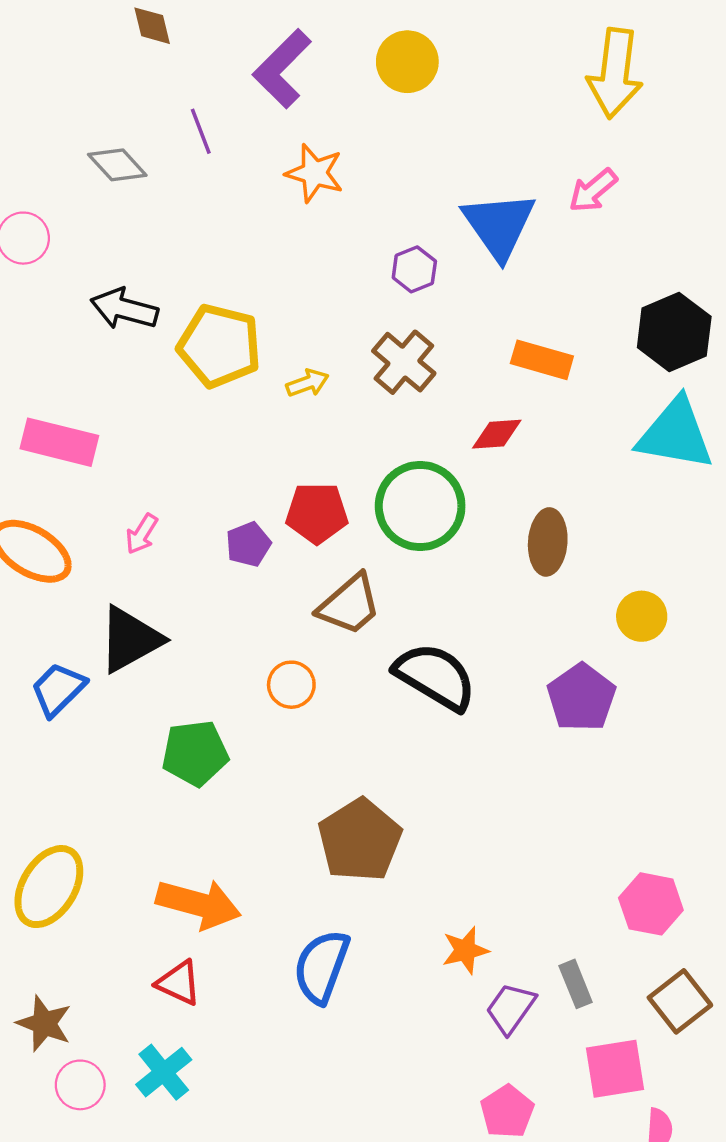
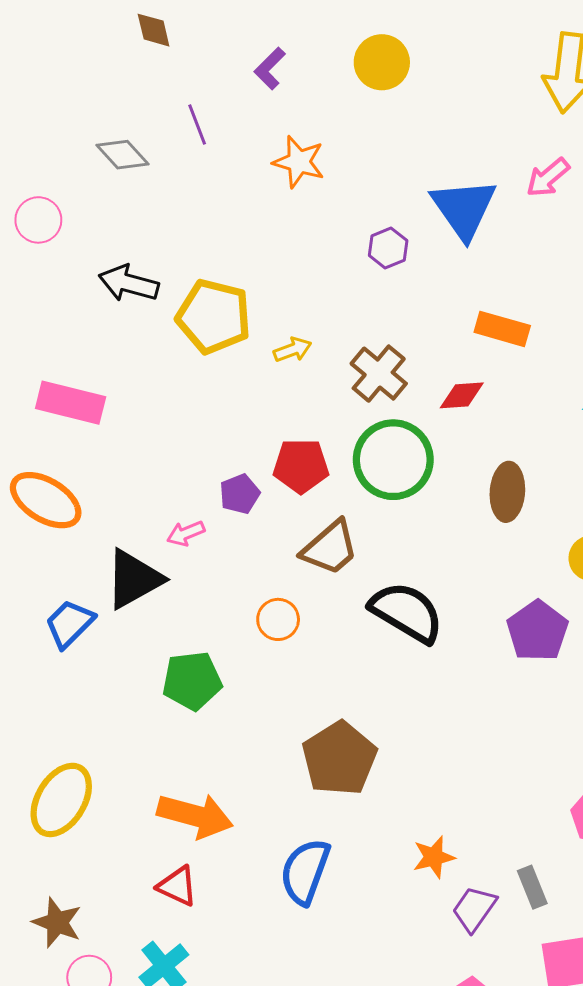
purple L-shape: (282, 69) -> (270, 68), size x0.6
brown cross: (404, 362) -> (379, 374), moved
pink arrow: (142, 534) -> (186, 533), moved, turned 36

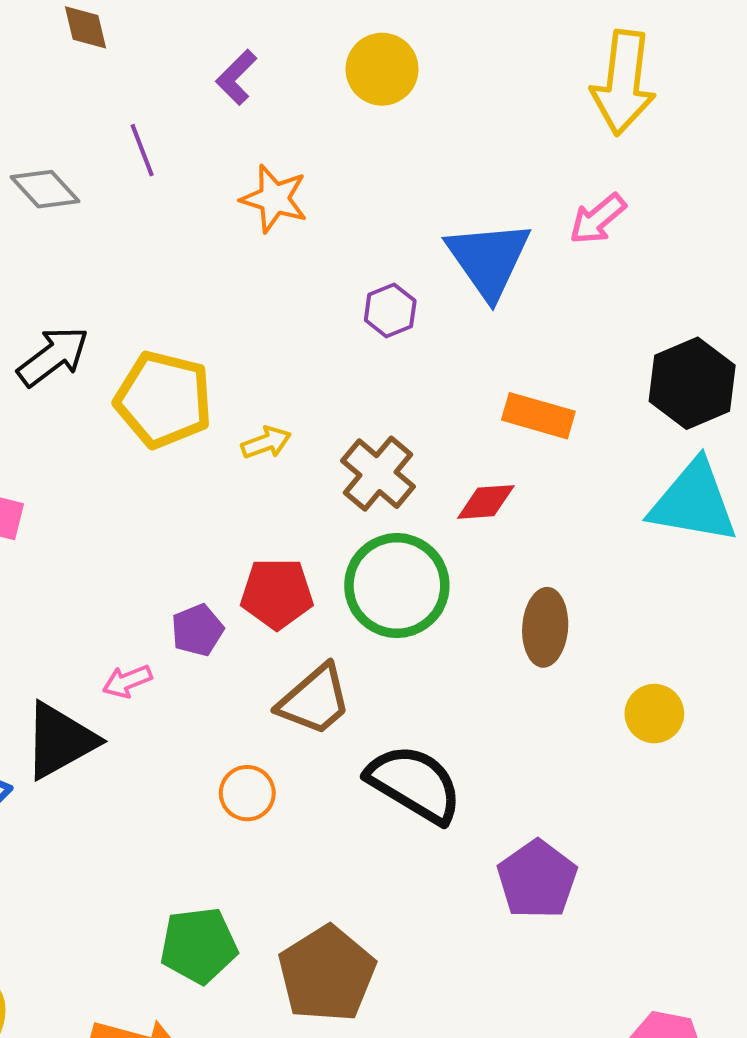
black arrow: (129, 283) -> (53, 356), turned 128
purple pentagon: (537, 631) -> (537, 879), moved
green pentagon: (192, 681) -> (199, 945), moved

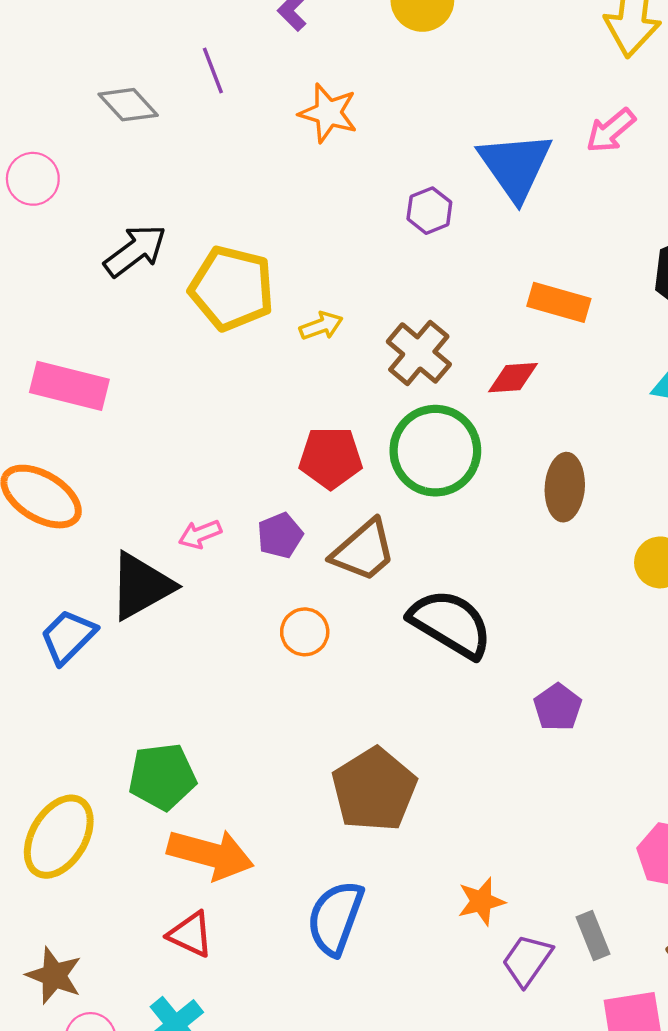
purple pentagon: (197, 630) -> (280, 535), moved
purple pentagon: (537, 879) -> (558, 707), size x0.7
green pentagon: (199, 945) -> (162, 777), moved

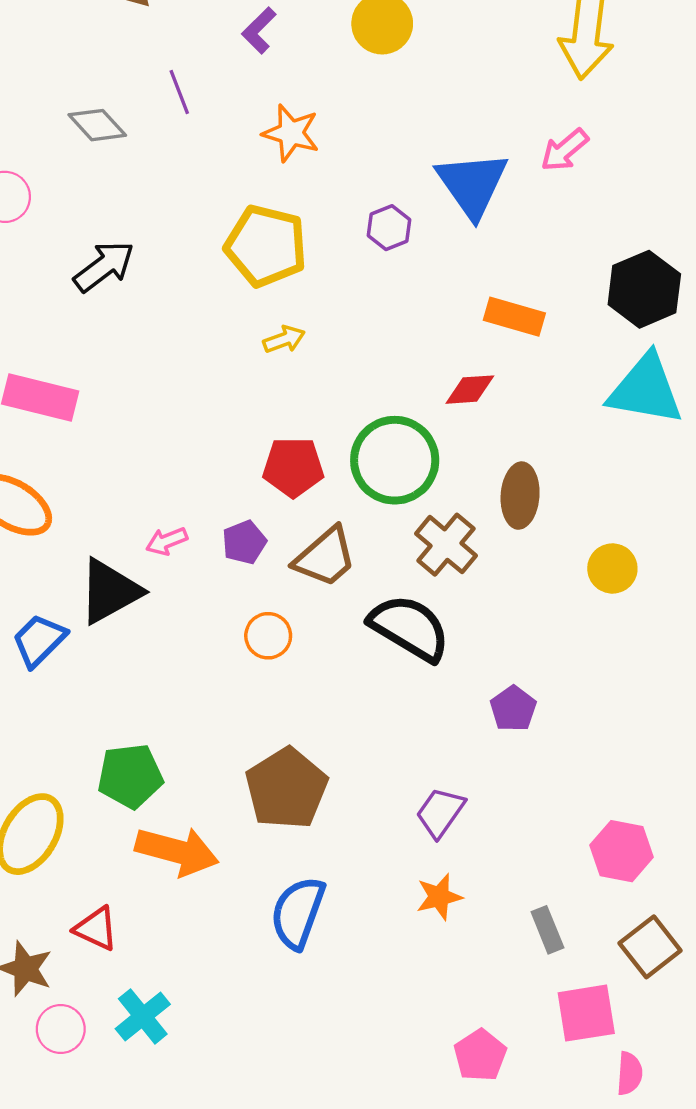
yellow pentagon: (232, 288) -> (266, 246), moved
brown cross: (419, 353) -> (446, 545), moved
brown pentagon: (374, 790) -> (286, 788), moved
red triangle: (191, 934) -> (96, 929), moved
purple trapezoid: (527, 960) -> (440, 812), moved

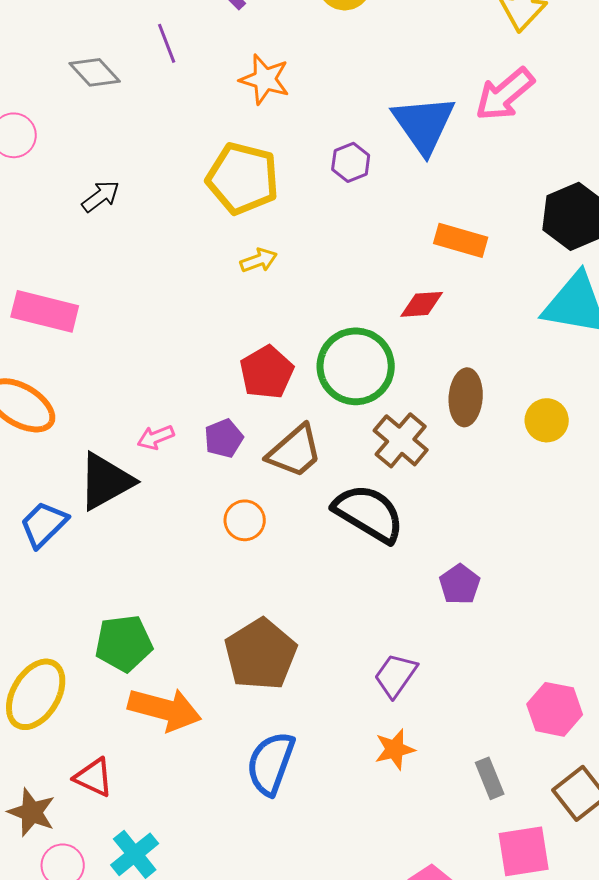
pink arrow: (565, 150) -> (505, 94), size x1.4
black arrow: (104, 266) -> (101, 196), size x0.7
red pentagon: (293, 467) -> (267, 372), turned -30
yellow circle: (612, 568) -> (547, 420), moved

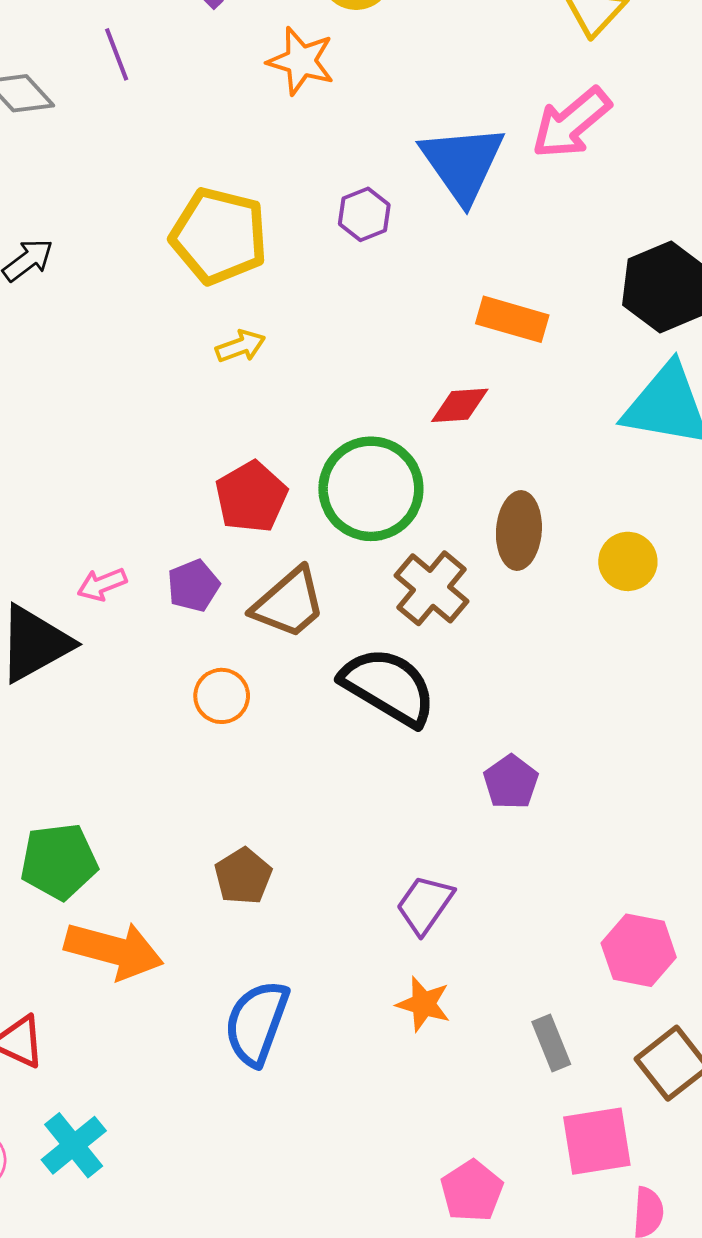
orange star: (265, 79) -> (301, 61), moved
brown pentagon: (261, 654) -> (243, 876), size x0.6
orange star: (395, 749) -> (423, 1004), turned 30

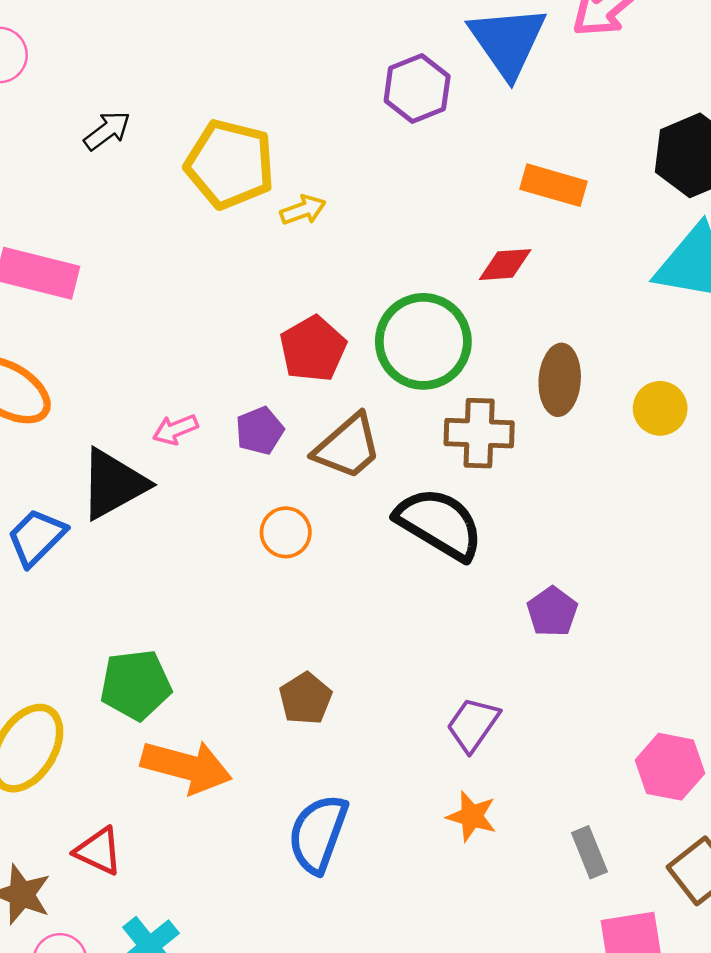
purple hexagon: (364, 214) -> (417, 88), size x1.4
yellow pentagon: (219, 236) -> (230, 164), moved
brown cross: (431, 588) -> (479, 433), turned -38

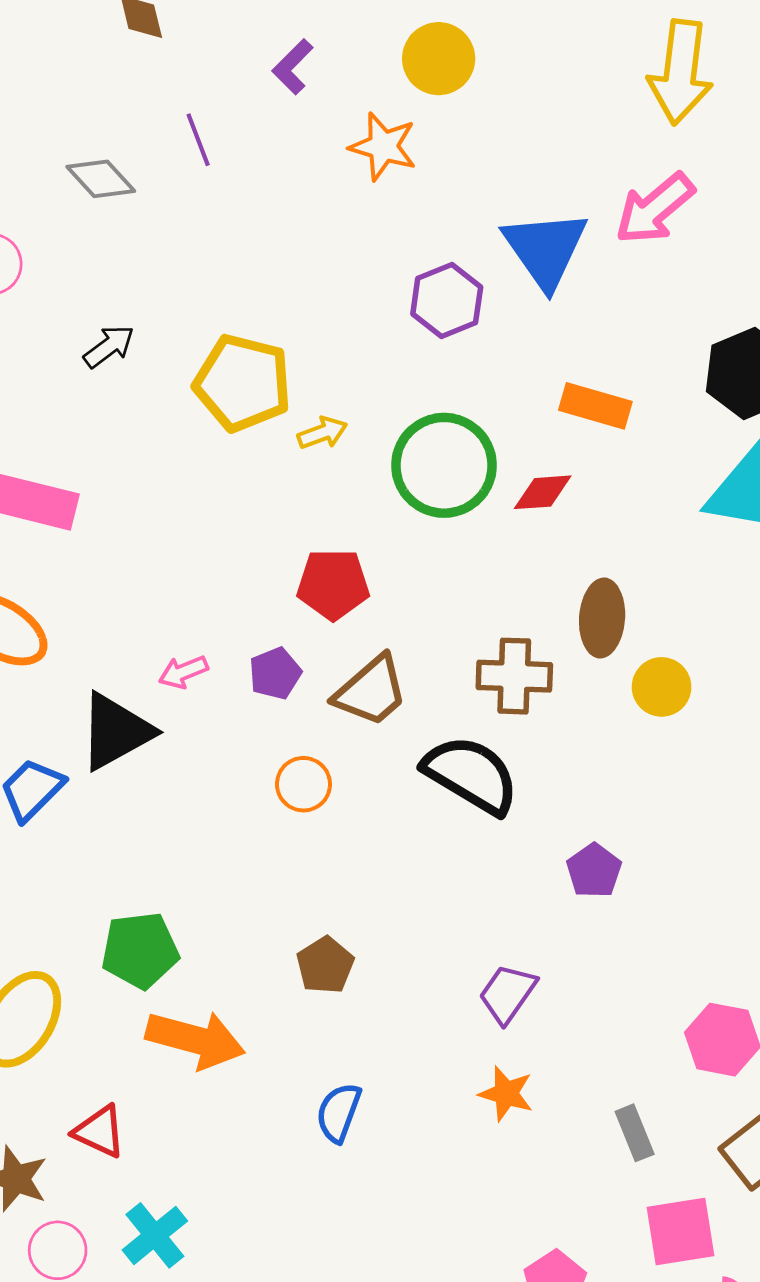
green circle: (423, 341) -> (444, 465), moved
red pentagon: (313, 349) -> (333, 584), turned 30
yellow circle: (660, 408) -> (662, 687), moved
blue semicircle: (318, 834) -> (339, 1113), size x0.7

